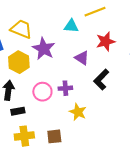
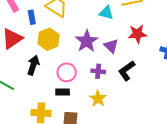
purple star: (44, 49) -> (87, 41), moved
purple cross: (65, 88) -> (98, 71), moved
black rectangle: (18, 111) -> (63, 92), moved

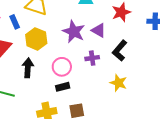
yellow star: (98, 99) -> (118, 83), moved

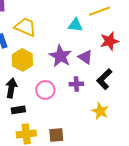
black rectangle: (63, 87) -> (18, 110), moved

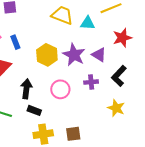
yellow trapezoid: (25, 27) -> (62, 15), moved
yellow hexagon: (22, 60) -> (47, 55), moved
black rectangle: (18, 110) -> (34, 110), turned 32

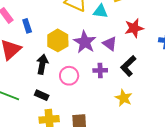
black arrow: (26, 89) -> (42, 64), moved

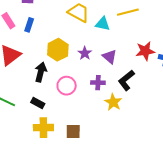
blue rectangle: (27, 26) -> (29, 25), moved, turned 32
red star: (134, 28) -> (145, 51), moved
purple star: (85, 42) -> (85, 53), size x0.6
yellow star: (124, 98) -> (113, 102), moved

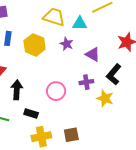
yellow hexagon: (58, 50) -> (35, 45), moved
purple star: (85, 53) -> (67, 44), moved
black arrow: (41, 72) -> (17, 90), moved

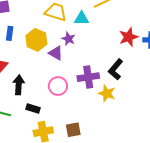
purple triangle: (93, 54) -> (56, 53), moved
purple cross: (86, 82) -> (88, 77), size x1.5

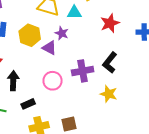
red star: (129, 37) -> (110, 23), moved
yellow star: (107, 93) -> (109, 94), moved
black rectangle: (33, 109) -> (28, 104), turned -40

